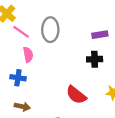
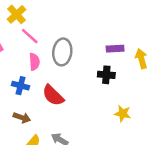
gray ellipse: (50, 30) -> (62, 52), moved
red semicircle: (76, 95) -> (53, 95), moved

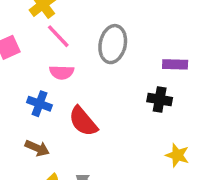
gray ellipse: (62, 52) -> (113, 44), moved
pink semicircle: (34, 62) -> (62, 72), turned 91

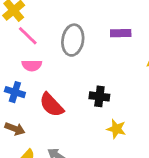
purple rectangle: (175, 64) -> (121, 33), moved
black cross: (160, 100) -> (99, 96), moved
yellow star: (177, 155) -> (116, 129), moved

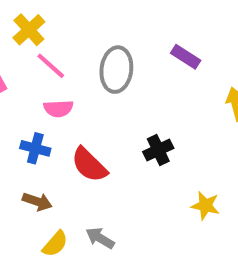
purple rectangle: (121, 33) -> (186, 57), turned 36
black cross: (99, 96) -> (158, 150), turned -30
yellow star: (116, 129) -> (205, 206), moved

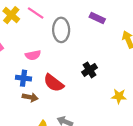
pink line: (51, 66) -> (36, 13), moved
brown arrow: (37, 202) -> (30, 97), moved

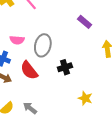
gray ellipse: (61, 30) -> (43, 45), moved

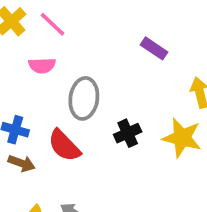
pink semicircle: (17, 40) -> (42, 66), moved
yellow star: (85, 98) -> (182, 138), moved, size x1.5

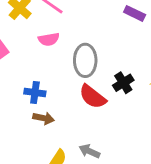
red semicircle: (64, 146) -> (93, 97), moved

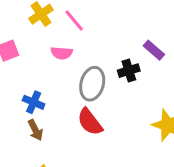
black cross: (123, 83) -> (129, 71), moved
brown arrow: (44, 118) -> (35, 130), turned 36

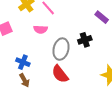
purple rectangle: (154, 50) -> (102, 17), moved

